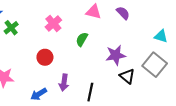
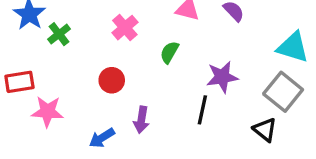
cyan triangle: (161, 36) -> (293, 47), size x1.5
black triangle: (127, 76) -> (265, 130), moved
black line: (90, 92) -> (202, 110), moved

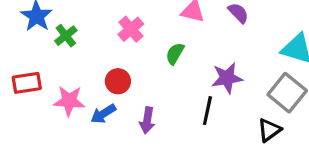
pink star: (47, 112) -> (69, 101), moved
black triangle: (265, 130) -> (269, 130), turned 45
blue arrow: (102, 138) -> (103, 114), moved

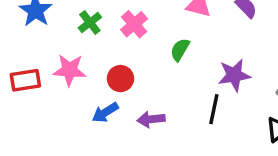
green cross: (66, 36) -> (90, 23), moved
pink star: (69, 101) -> (70, 70), moved
purple arrow: (147, 120) -> (151, 119), turned 75

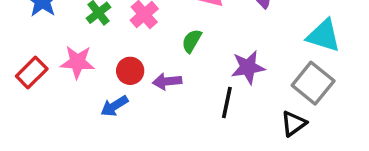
red rectangle: (25, 80) -> (32, 73), turned -36
purple arrow: (151, 119) -> (167, 81), moved

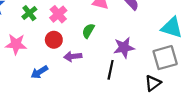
red circle: (130, 71) -> (54, 40), moved
gray square: (313, 83) -> (165, 58), turned 35

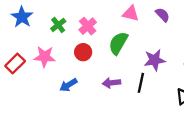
green semicircle: (88, 31) -> (118, 43), size x1.5
purple arrow: (73, 56) -> (111, 83), moved

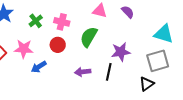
pink cross: (88, 26) -> (62, 22), turned -35
blue arrow: (68, 85) -> (39, 67), moved

